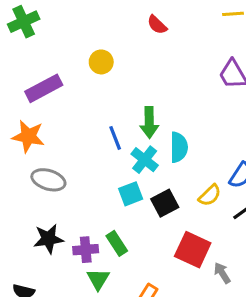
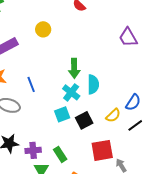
blue line: (115, 138) -> (31, 84), moved
green rectangle: (117, 243) -> (60, 154), moved
red square: (193, 250) -> (102, 150), turned -35

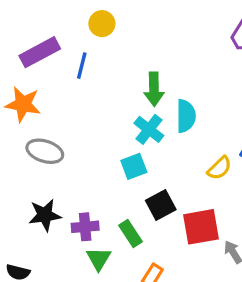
blue line: (31, 84) -> (82, 66), moved, turned 35
black square: (84, 120) -> (161, 205), moved

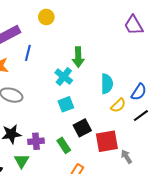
blue line: (82, 66) -> (28, 53), moved
cyan semicircle: (186, 116) -> (107, 84), moved
cyan cross: (149, 129) -> (64, 77), moved
green triangle: (99, 259) -> (22, 161), moved

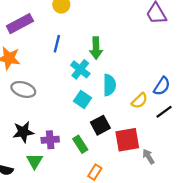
blue line: (28, 53) -> (57, 44), moved
cyan semicircle: (107, 84) -> (109, 85), moved
cyan square: (66, 104) -> (83, 100), turned -35

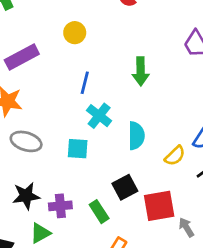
blue line: (57, 44) -> (85, 83), moved
green arrow: (96, 48) -> (141, 71), moved
cyan square: (83, 100) -> (78, 149), moved, turned -30
green triangle: (35, 161) -> (40, 233), turned 30

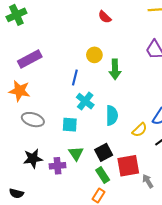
yellow circle: (75, 33) -> (94, 55), moved
green rectangle: (99, 212) -> (103, 175), moved
green triangle: (40, 233) -> (76, 153), moved, turned -35

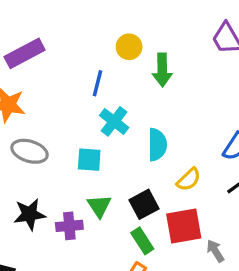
yellow semicircle: (140, 130) -> (189, 179), moved

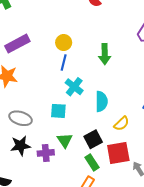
yellow circle: (129, 47) -> (64, 43), moved
gray ellipse: (30, 151) -> (21, 118), moved

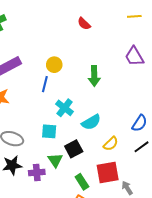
blue line: (64, 63) -> (45, 84), moved
cyan semicircle: (102, 101) -> (91, 122), turned 60
black square: (93, 139) -> (74, 149), moved

